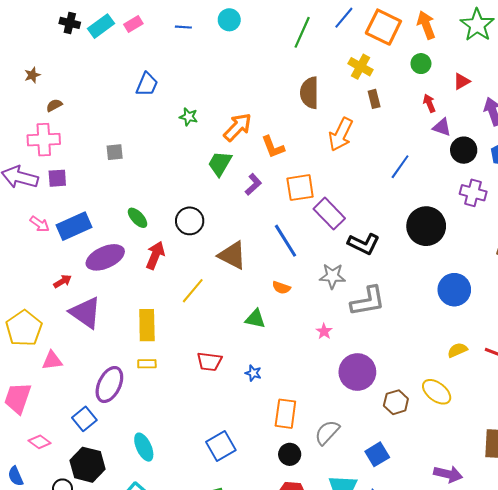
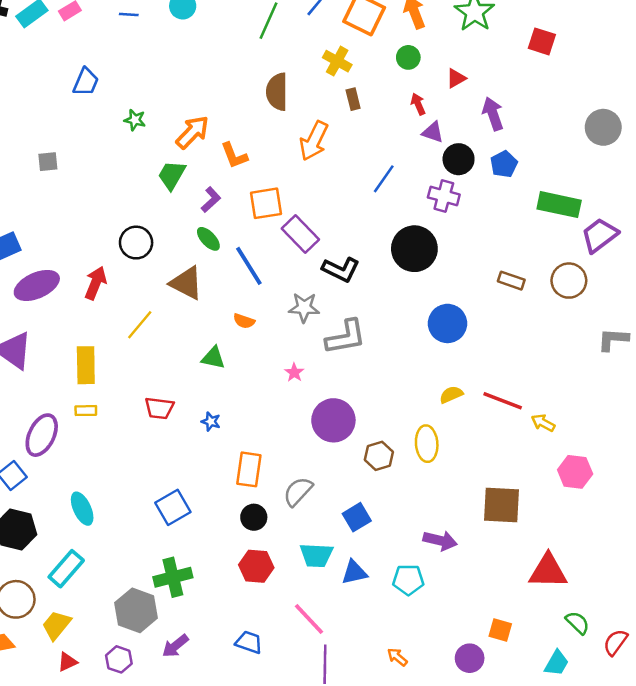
purple cross: (473, 193) -> (444, 196), moved
green ellipse: (138, 218) -> (208, 239), moved
yellow ellipse: (437, 392) -> (427, 444), turned 48

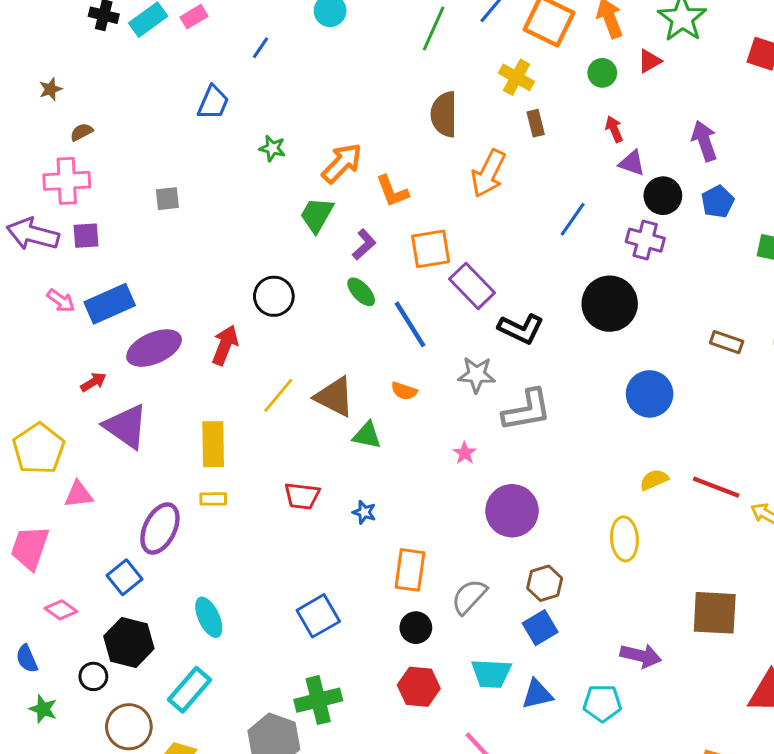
blue line: (129, 15) -> (261, 48), moved, turned -60
red triangle: (456, 78) -> (650, 61), moved
brown triangle: (186, 283) -> (334, 397), moved
brown hexagon: (379, 456) -> (545, 583), moved

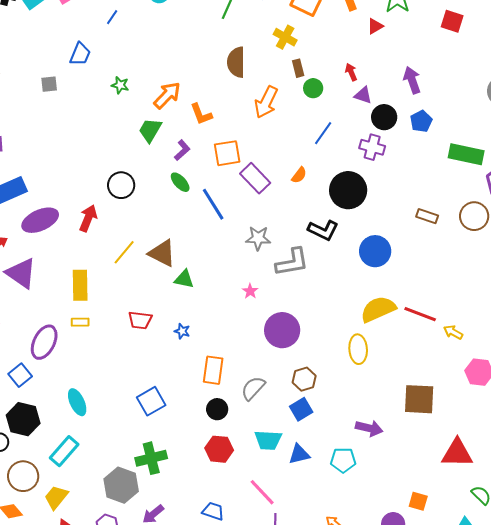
green circle: (602, 73) -> (313, 88), moved
gray square: (167, 199) -> (49, 84), moved
black L-shape: (521, 329) -> (323, 230), moved
orange semicircle: (404, 391) -> (299, 175), moved, turned -72
yellow semicircle: (654, 480) -> (378, 309), size x1.8

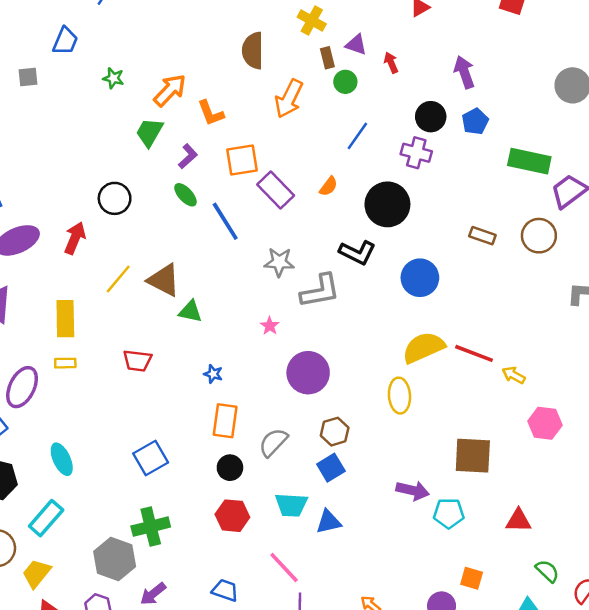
purple triangle: (363, 95) -> (356, 45), moved
blue star: (182, 331) -> (213, 374), moved
red triangle: (457, 453) -> (518, 521), size x0.7
cyan pentagon: (343, 460) -> (449, 513), moved

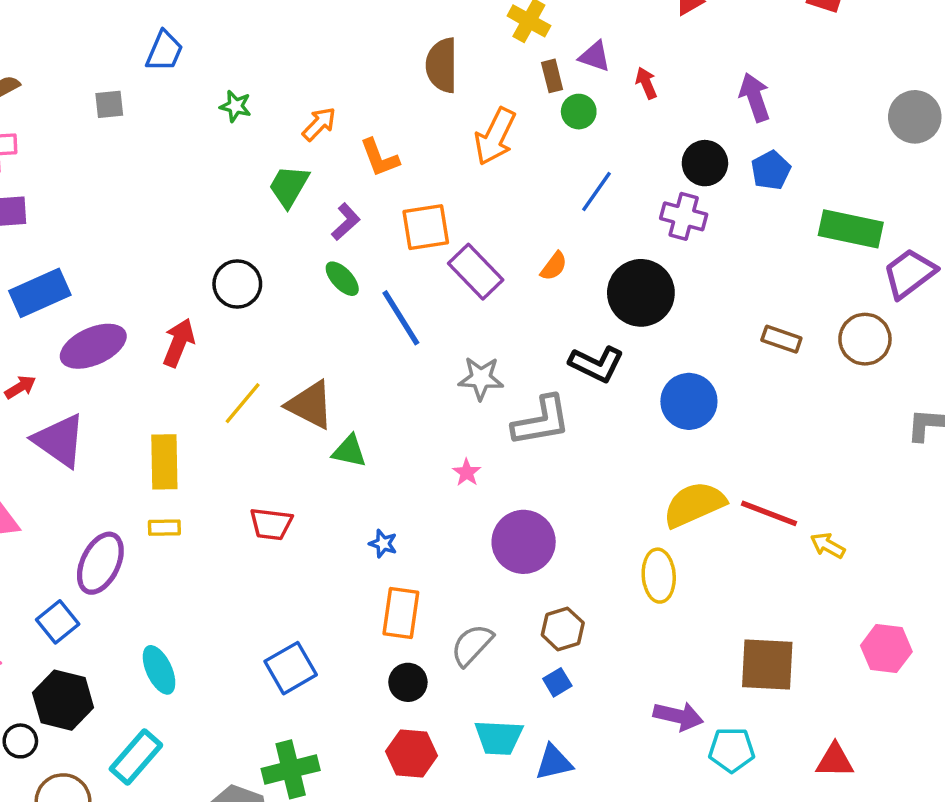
orange arrow: (170, 90) -> (319, 124), size x0.7
pink hexagon: (545, 423) -> (886, 649), moved
blue square: (331, 468) -> (557, 682), size x0.7

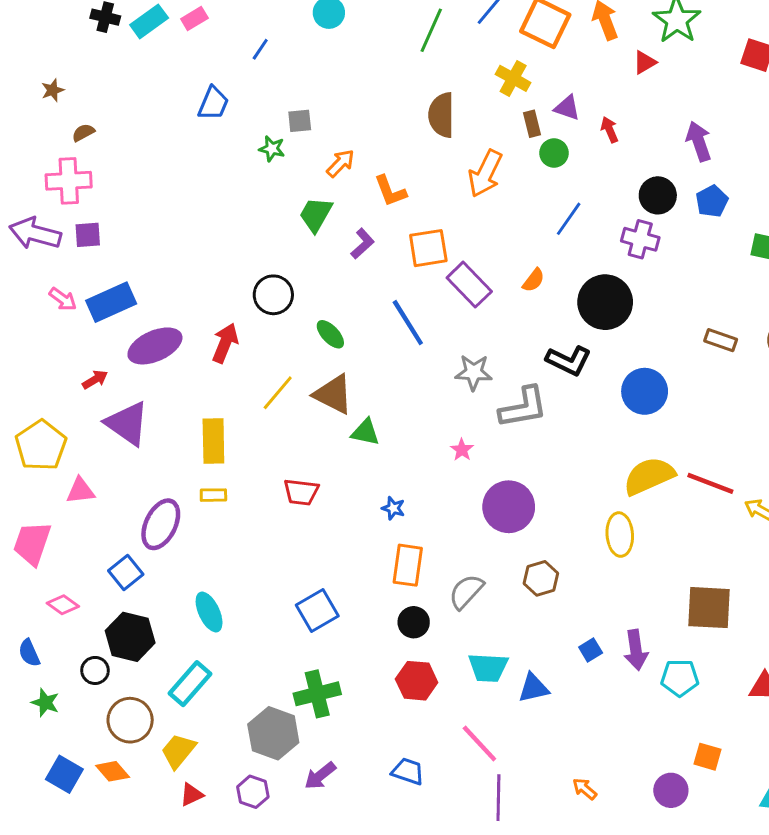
gray square: (109, 104) -> (300, 121), moved
green ellipse: (342, 279) -> (330, 334), moved
blue square: (557, 682) -> (591, 650), moved
purple arrow: (678, 716) -> (636, 650), turned 69

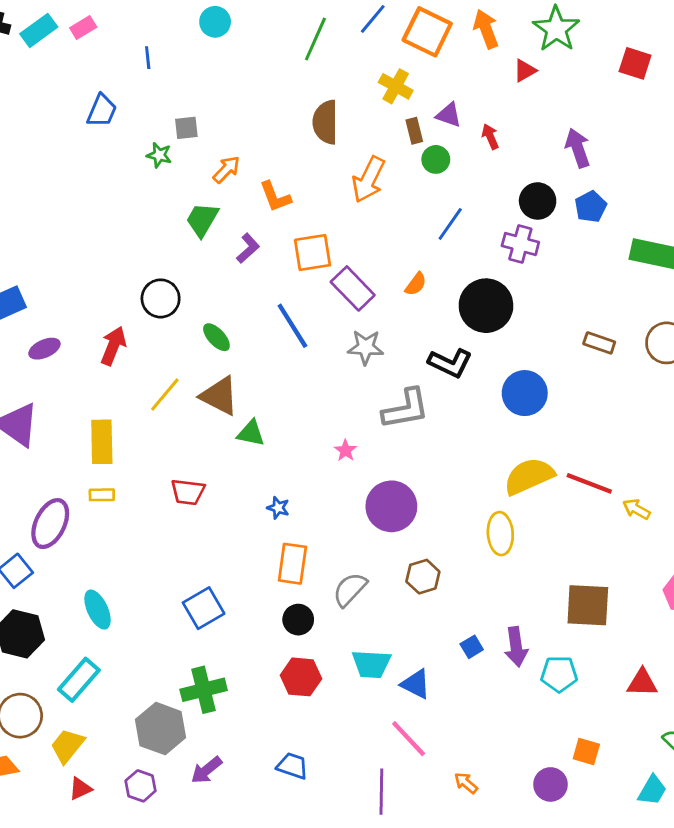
blue line: (260, 49) -> (148, 58), turned -40
purple ellipse: (155, 346) -> (44, 349), size x0.6
gray star: (474, 372) -> (366, 347), moved
blue triangle: (534, 688) -> (416, 684), turned 40
pink line: (479, 744) -> (409, 739), moved

